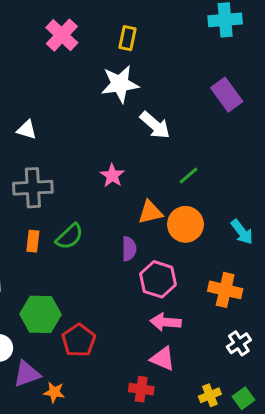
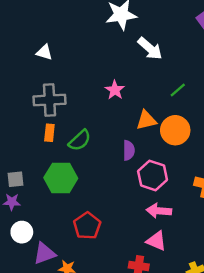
orange rectangle: (33, 241) -> (49, 133), moved
green hexagon: (40, 314) -> (61, 178), moved

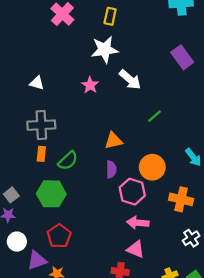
pink star: (115, 90) -> (90, 85), moved
orange triangle: (146, 120) -> (113, 141), moved
orange circle: (175, 130) -> (152, 167), moved
gray square: (16, 179) -> (11, 195), turned -32
red pentagon: (87, 226) -> (59, 236), moved

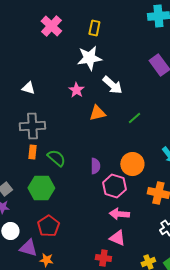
orange triangle: (113, 141) -> (97, 113), moved
green semicircle: (68, 161) -> (56, 158), turned -96
purple triangle: (37, 260) -> (28, 248), turned 36

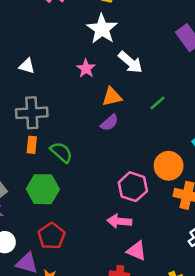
white star: (89, 58) -> (102, 29), turned -30
orange circle: (132, 164) -> (169, 166), moved
purple semicircle: (95, 166) -> (109, 123), moved, turned 49
pink arrow: (119, 214) -> (119, 221), moved

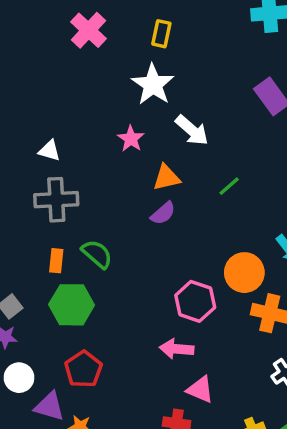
white triangle: (27, 66) -> (50, 151), moved
orange rectangle: (32, 145) -> (56, 261), moved

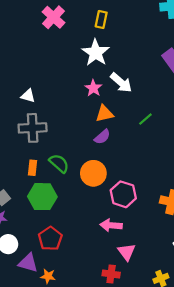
pink star: (131, 139) -> (93, 88), moved
orange circle: (244, 273) -> (93, 173), moved
pink triangle: (200, 389) -> (127, 252), turned 30

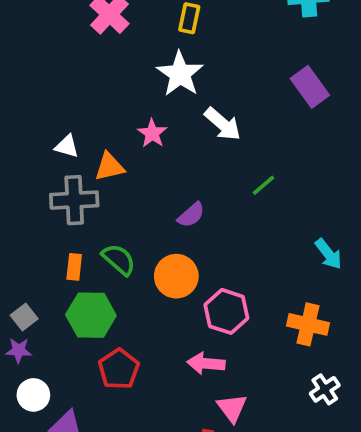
pink star: (93, 88) -> (152, 133), moved
orange triangle: (104, 114) -> (109, 167), moved
red pentagon: (50, 239) -> (119, 369), moved

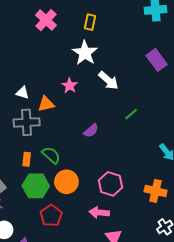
orange circle: (176, 276) -> (66, 182), moved

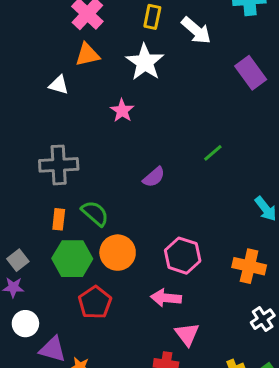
white arrow: (108, 80) -> (196, 30), moved
white triangle: (22, 93) -> (59, 85), moved
orange triangle: (46, 104) -> (87, 55), moved

